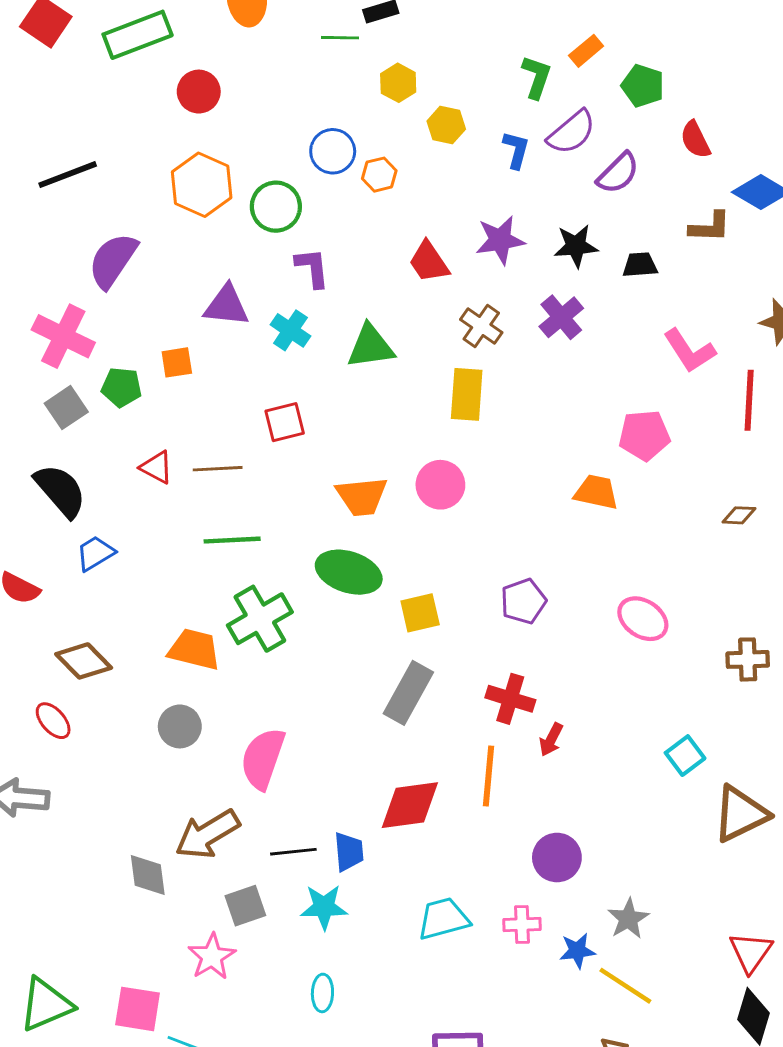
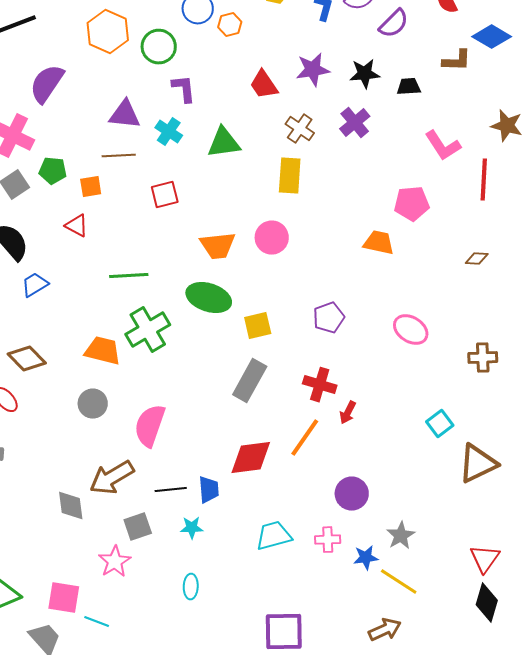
orange square: (177, 362) -> (91, 187), moved
brown line: (218, 469) -> (119, 156), moved
orange line: (488, 776) -> (305, 438), turned 30
cyan star: (324, 907) -> (192, 528), size x0.7

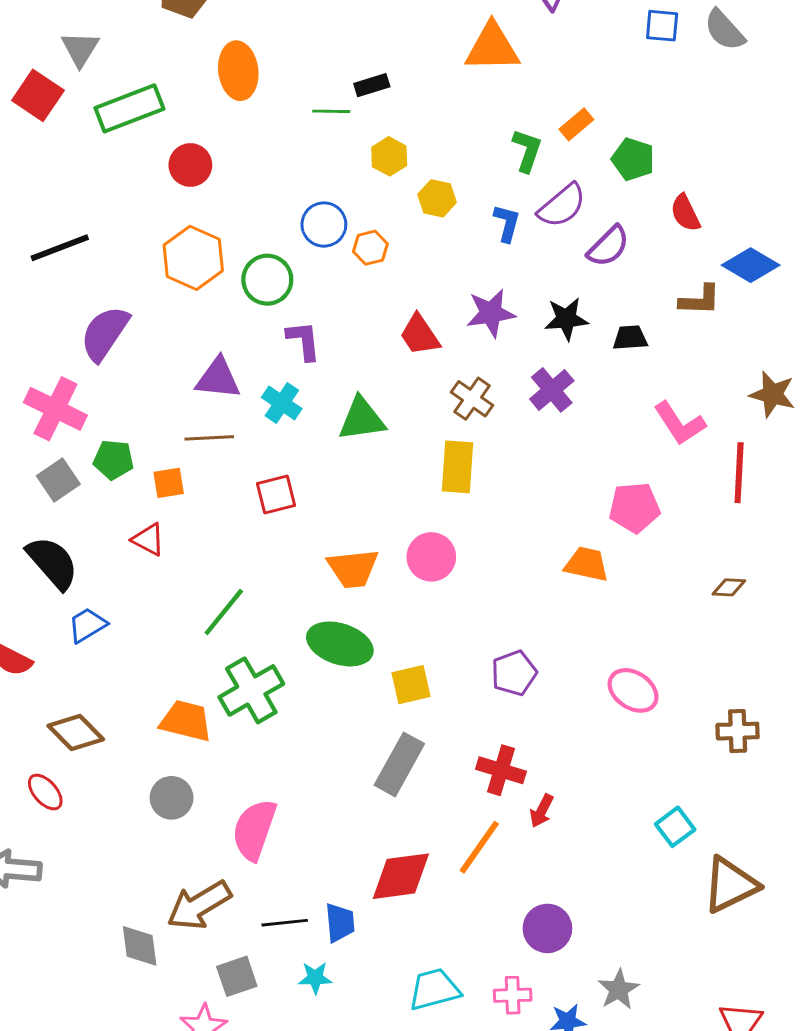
green line: (129, 276) -> (224, 612), turned -48

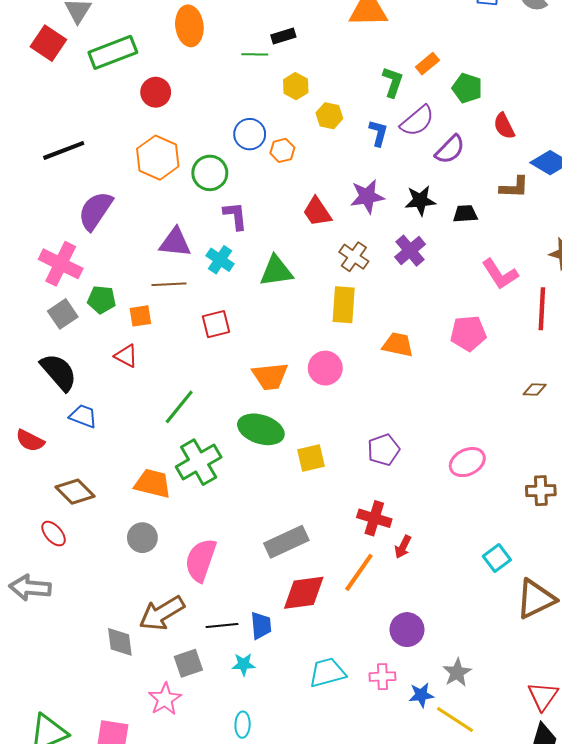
orange trapezoid: (587, 564) -> (398, 345), moved
blue trapezoid: (87, 625) -> (83, 416), turned 52
pink ellipse: (633, 690) -> (467, 462), turned -60
gray rectangle: (399, 764) -> (286, 542), moved, turned 36

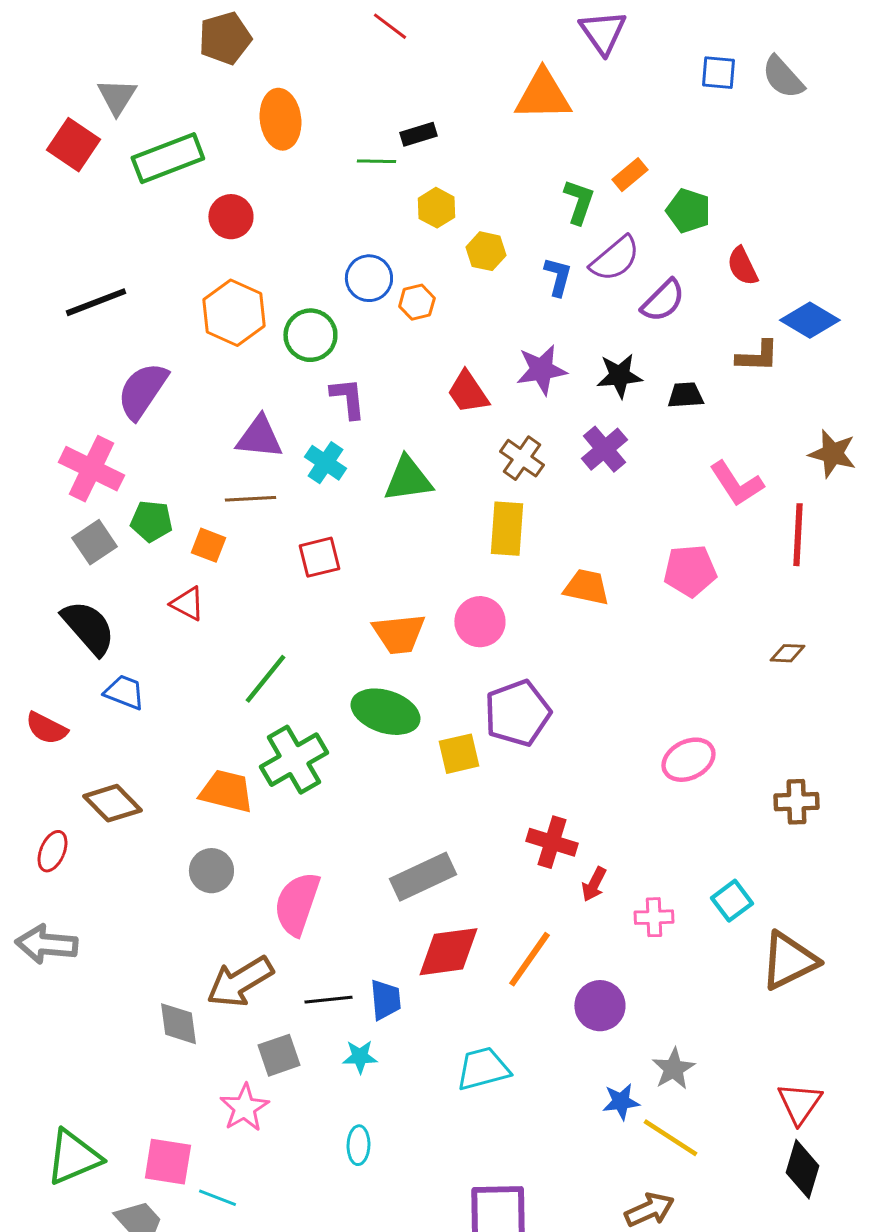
orange square: (140, 316) -> (208, 545), turned 30
purple pentagon: (383, 450) -> (517, 713), moved, size x1.4
red ellipse: (54, 534) -> (52, 851), moved, turned 64
orange line: (359, 572) -> (529, 959), moved
pink cross: (382, 677) -> (654, 917), moved

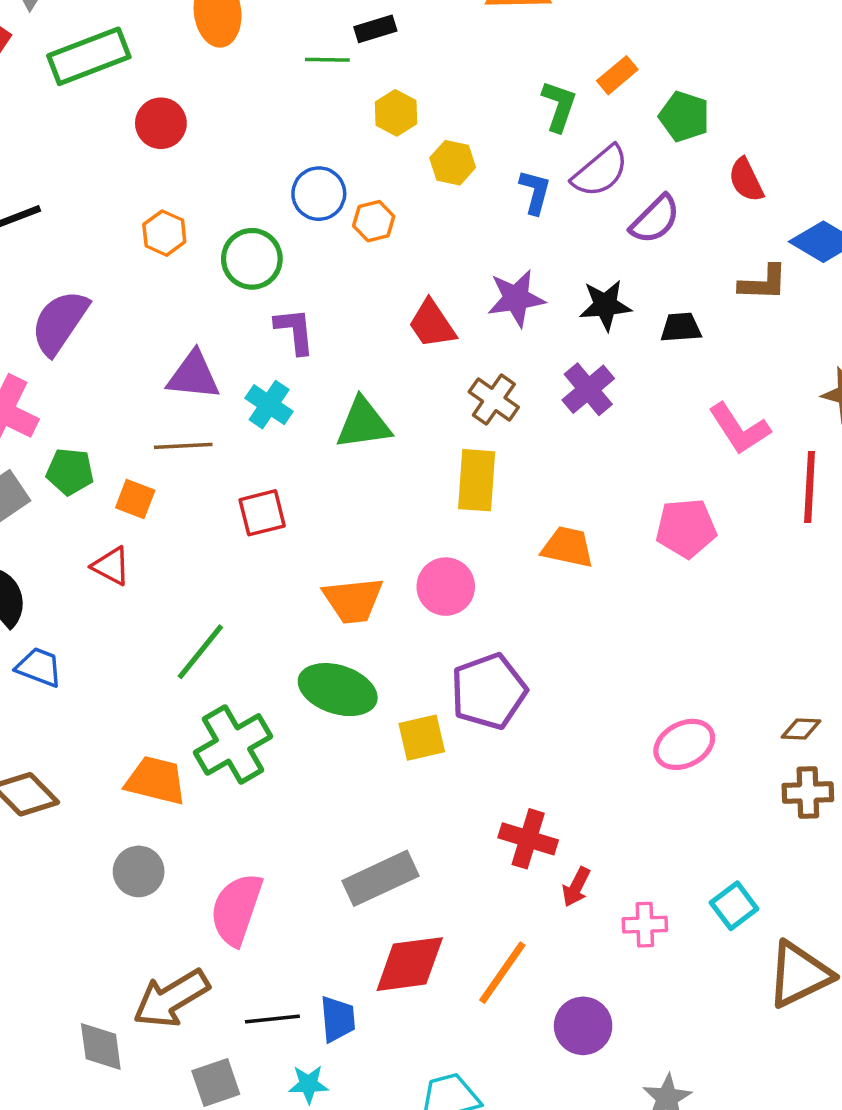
orange hexagon: (234, 313) -> (164, 233), size x0.6
brown diamond: (787, 653) -> (801, 729), moved

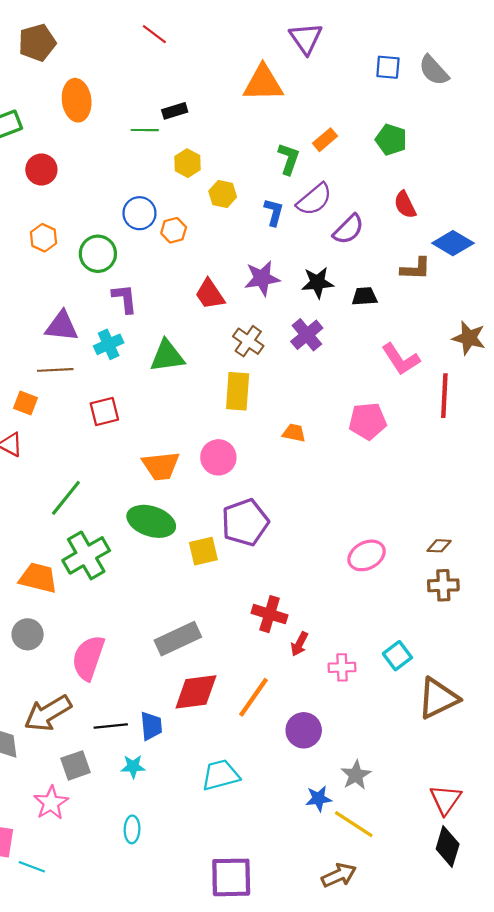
green pentagon: (684, 116) -> (391, 140), moved
cyan cross: (269, 405) -> (109, 344), turned 32
orange trapezoid: (568, 547) -> (294, 433), size x0.7

